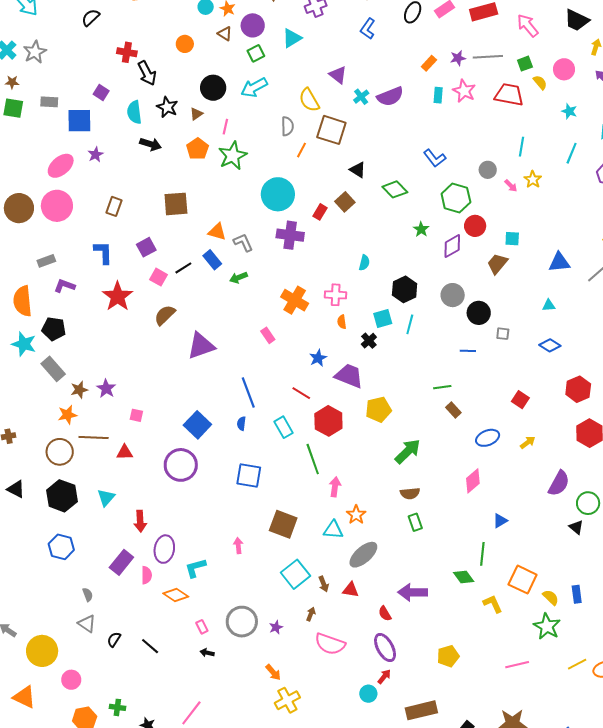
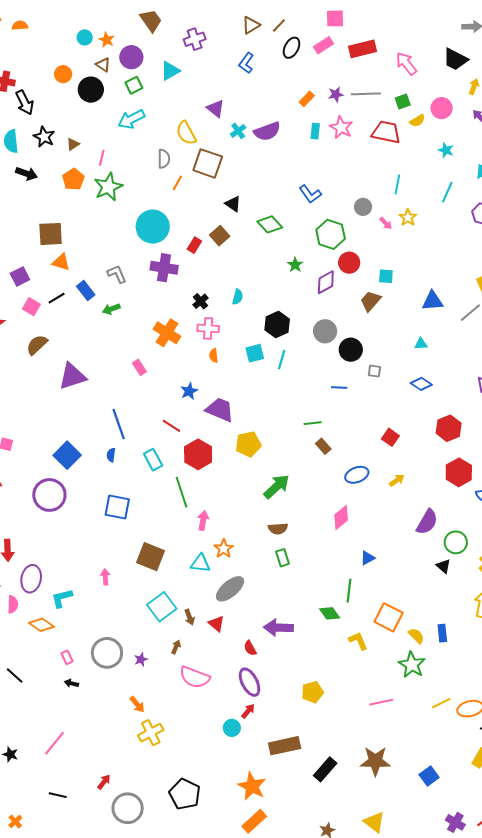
yellow semicircle: (540, 82) -> (417, 121), turned 98
black circle: (213, 88) -> (91, 90), moved
orange triangle: (217, 232) -> (61, 262), moved
black cross: (369, 341) -> (201, 301), moved
red triangle: (351, 590) -> (216, 624), turned 30

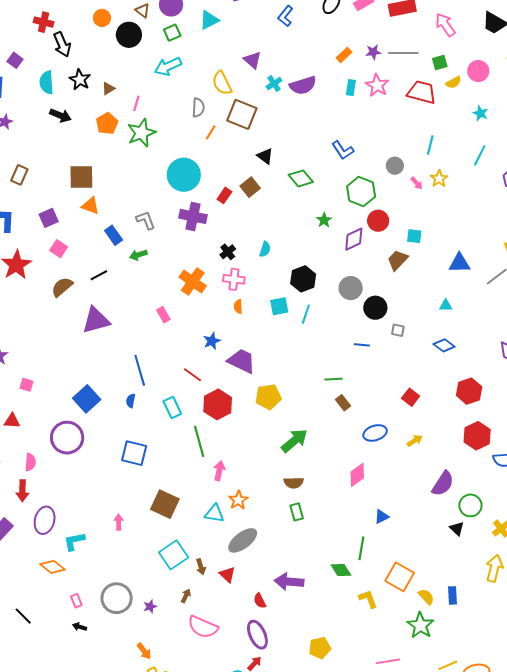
black line: (57, 298) -> (99, 275), moved
pink semicircle: (13, 604) -> (30, 462), moved

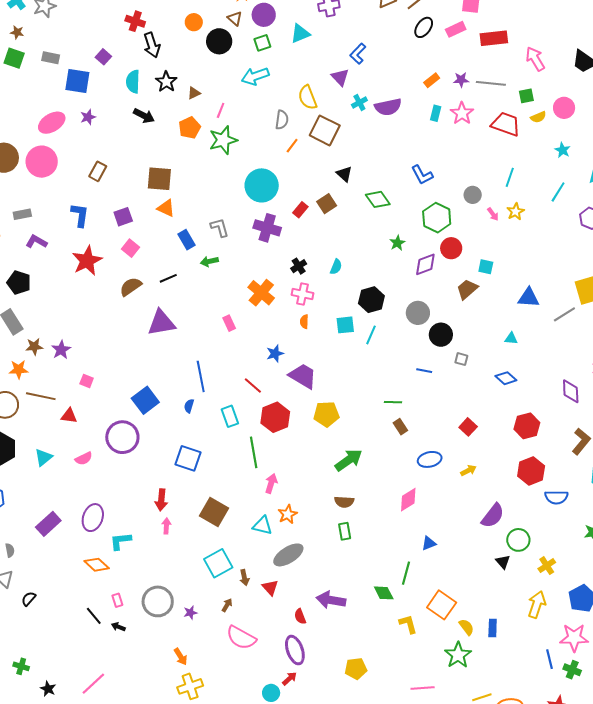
blue L-shape: (285, 16) -> (358, 54), moved
pink semicircle: (30, 462) -> (84, 458), turned 54
red arrow: (22, 491) -> (161, 500), moved
black line: (23, 616) -> (94, 616), moved

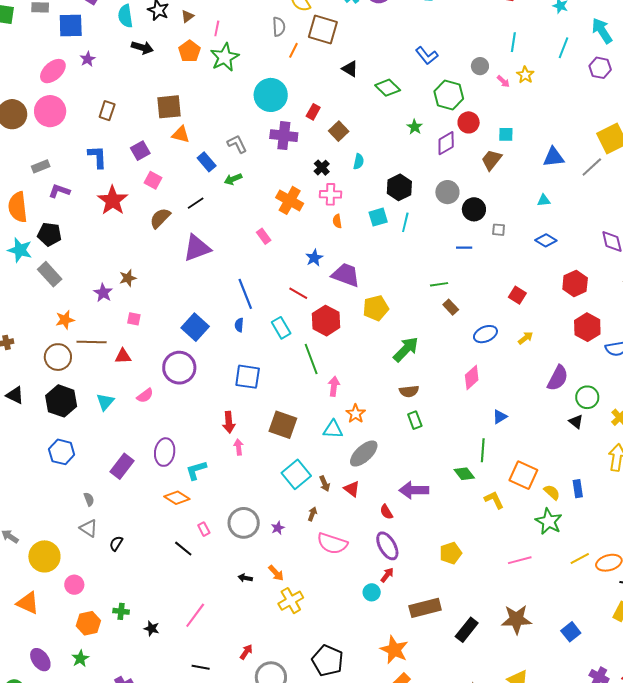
brown square: (327, 204) -> (339, 131), moved
brown star: (34, 347) -> (128, 278), moved
black arrow: (118, 627) -> (245, 578), moved

